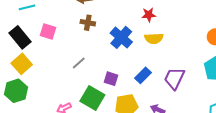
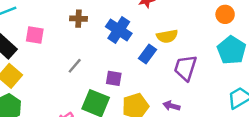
yellow semicircle: (154, 38) -> (167, 36), moved
blue rectangle: (143, 75) -> (147, 54), moved

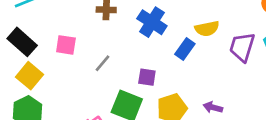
pink square: (35, 35) -> (66, 45), moved
purple trapezoid: (185, 68) -> (242, 47), moved

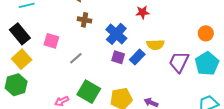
purple square: (147, 77) -> (118, 57), moved

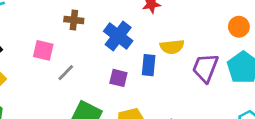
pink square: (51, 41) -> (43, 50), moved
purple square: (118, 57) -> (118, 78), moved
blue rectangle: (137, 57) -> (149, 65), turned -35

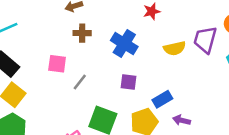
blue rectangle: (149, 65) -> (162, 99), moved, turned 60
purple trapezoid: (205, 68) -> (205, 40), moved

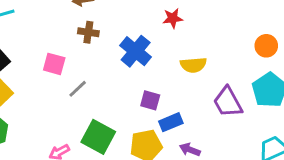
purple trapezoid: (205, 40) -> (228, 102), moved, turned -52
purple square: (128, 82) -> (150, 100), moved

